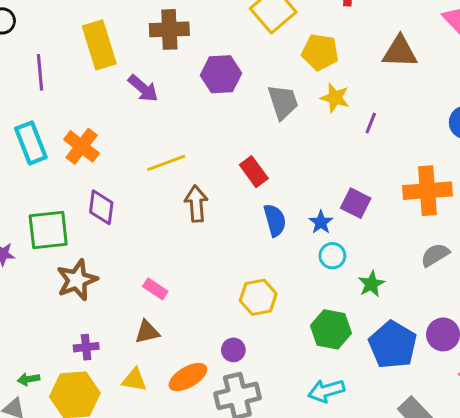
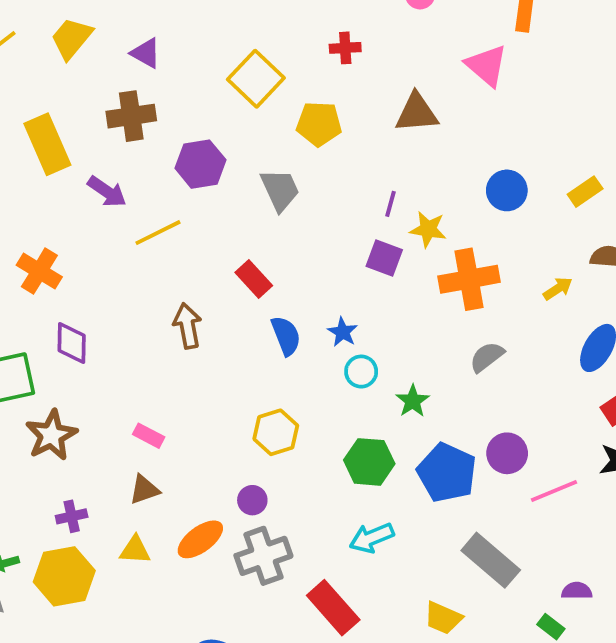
yellow star: (335, 98) -> (428, 229), moved
yellow line: (166, 163) -> (158, 233), moved
purple square: (356, 203) -> (384, 258), moved

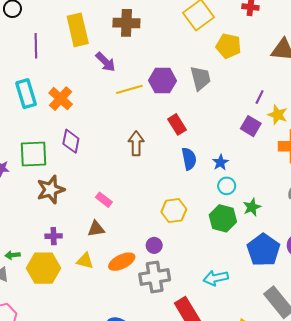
purple hexagon: (200, 164) -> (162, 81), moved
green hexagon: (369, 462) -> (223, 218), moved

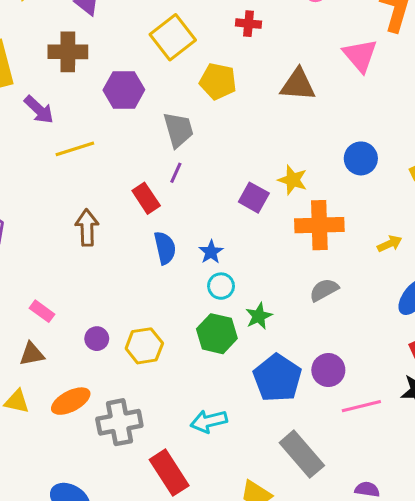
purple hexagon: (162, 81) -> (124, 90), moved
purple line: (260, 97) -> (176, 173), moved
yellow hexagon: (174, 211) -> (144, 346), moved
purple circle: (154, 245) -> (97, 339), moved

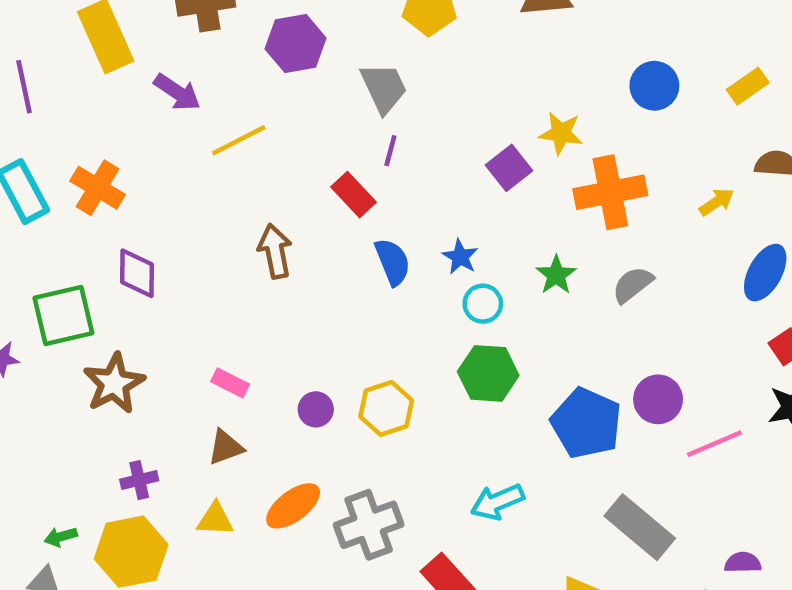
purple square: (254, 198) -> (509, 168), turned 32
green star: (259, 316) -> (556, 275), moved

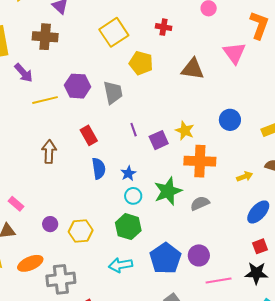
purple hexagon: (296, 43) -> (77, 86), moved
purple line: (390, 151) -> (134, 130), moved, turned -48
green star: (556, 275) -> (168, 191), size x1.6
cyan arrow: (497, 502) -> (121, 265), moved

